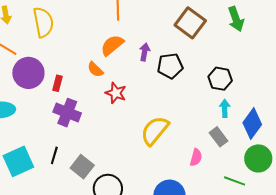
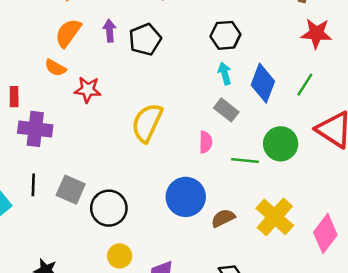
black hexagon: (220, 79) -> (225, 35), moved
green circle: (258, 158) -> (281, 144), moved
green line: (235, 181) -> (245, 160), moved

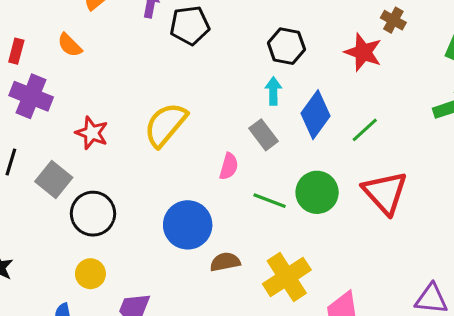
red star: (316, 33) -> (363, 52), moved
orange semicircle: (55, 68) -> (70, 45), moved
red star: (88, 90) -> (92, 133), moved

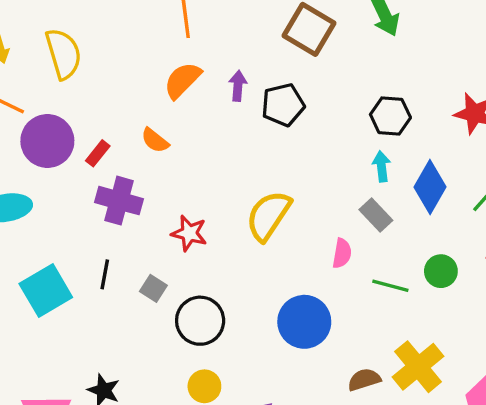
red rectangle: (16, 51) -> (98, 153), turned 30
gray square: (54, 179) -> (153, 288), size x0.7
green circle: (317, 192) -> (441, 271), size x0.7
brown semicircle: (225, 262) -> (364, 380), moved

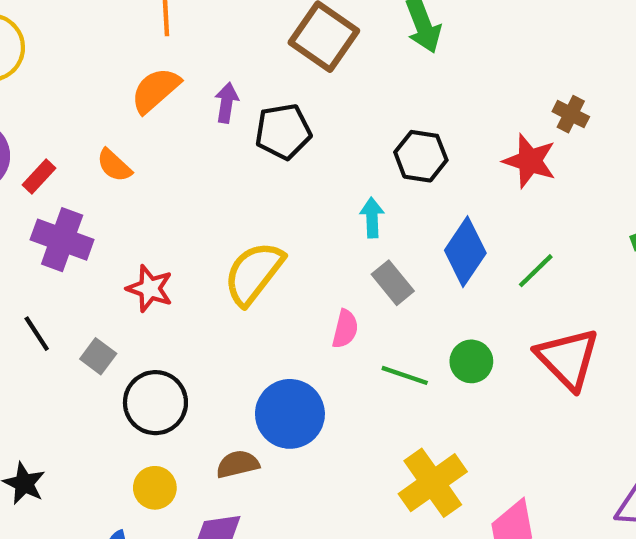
cyan arrow: (382, 166) -> (372, 218), moved
black line: (105, 274) -> (37, 334), turned -48
brown semicircle: (364, 380) -> (238, 464), moved

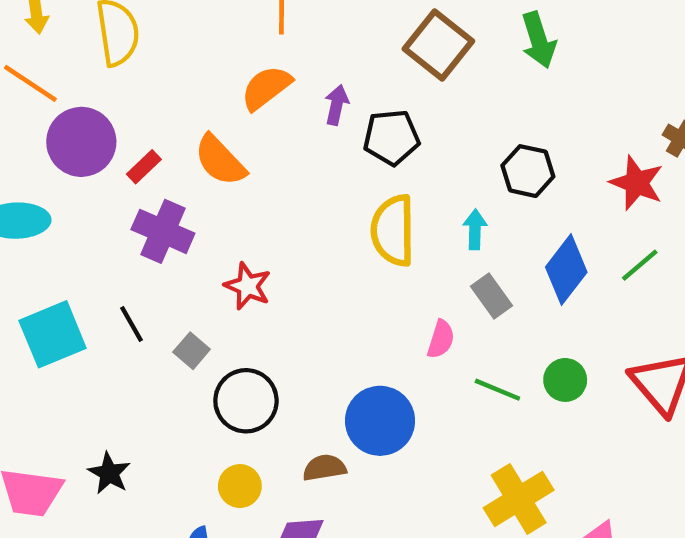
orange semicircle: (114, 165) -> (220, 160), size x1.5
green line: (536, 271) -> (640, 265), moved
yellow semicircle: (254, 273) -> (393, 230), moved, turned -42

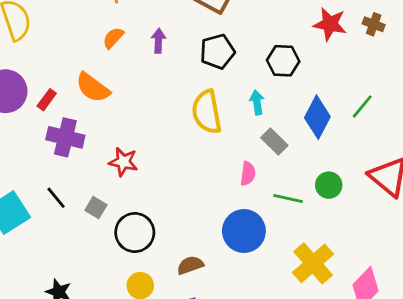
orange semicircle: (266, 88) -> (113, 38), size x0.7
black pentagon: (391, 137) -> (217, 52), moved
red star: (637, 183) -> (330, 24), moved
blue circle: (380, 421) -> (244, 231), moved

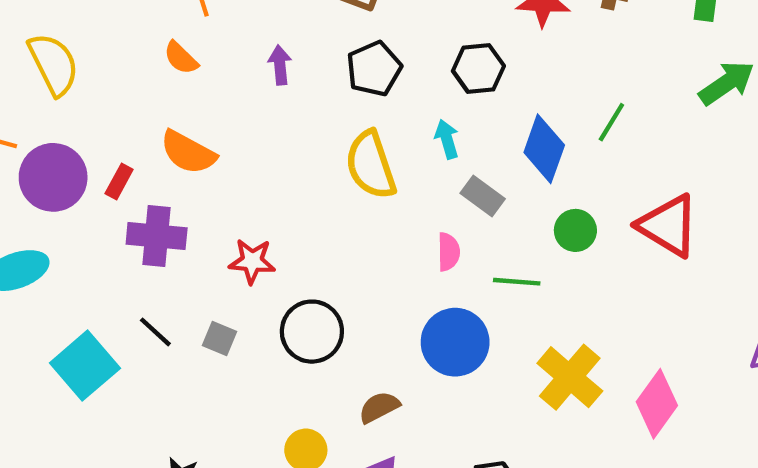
orange semicircle: (113, 38) -> (181, 58), moved, turned -80
green circle: (329, 185) -> (575, 230), moved
black circle: (135, 232) -> (312, 332), moved

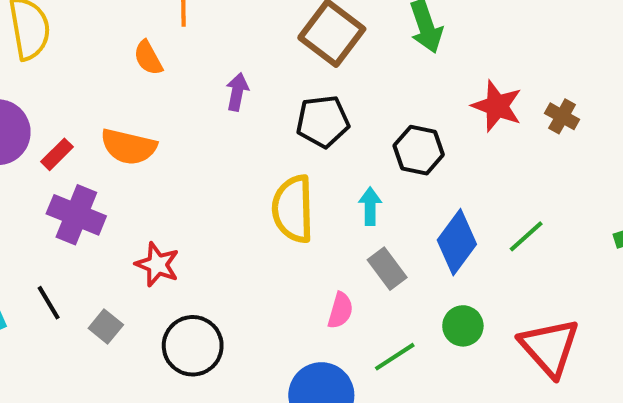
orange semicircle: (188, 152) -> (129, 147), turned -32
green line: (517, 282) -> (395, 357), turned -54

